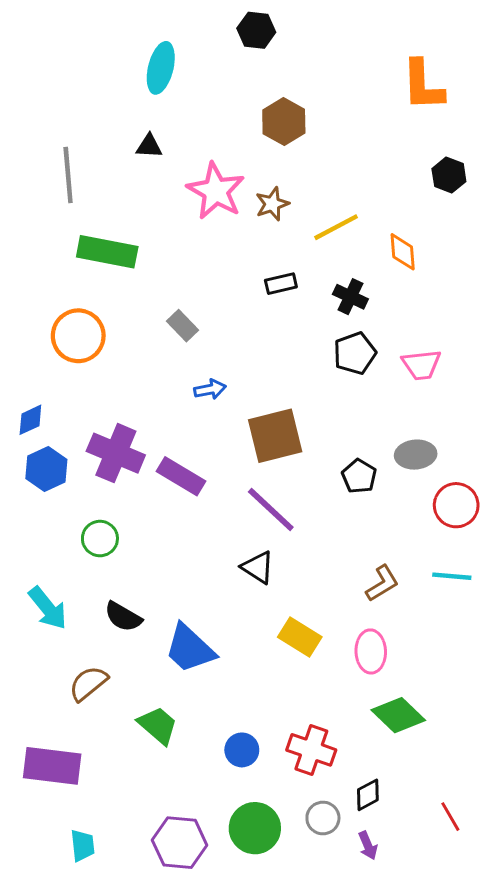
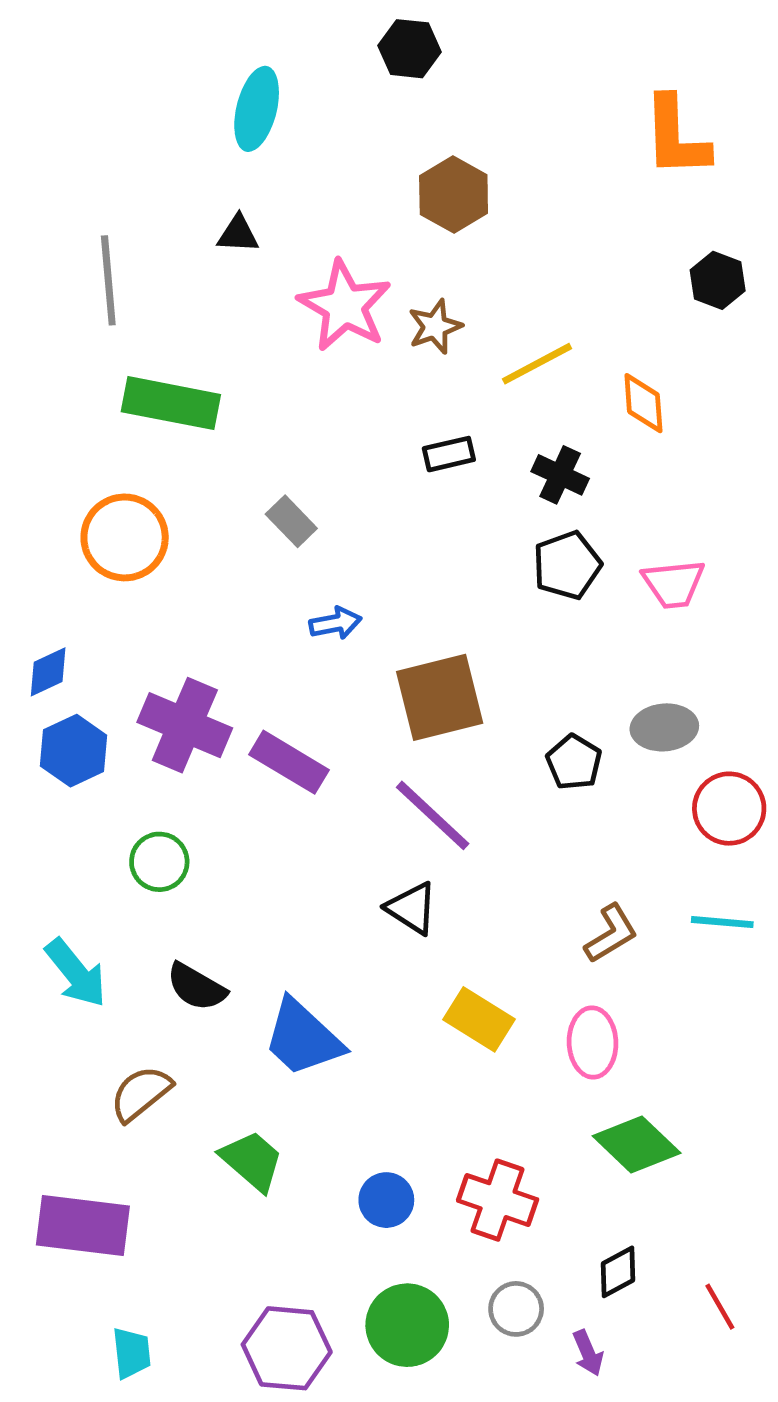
black diamond: (368, 795) -> (618, 1272), moved

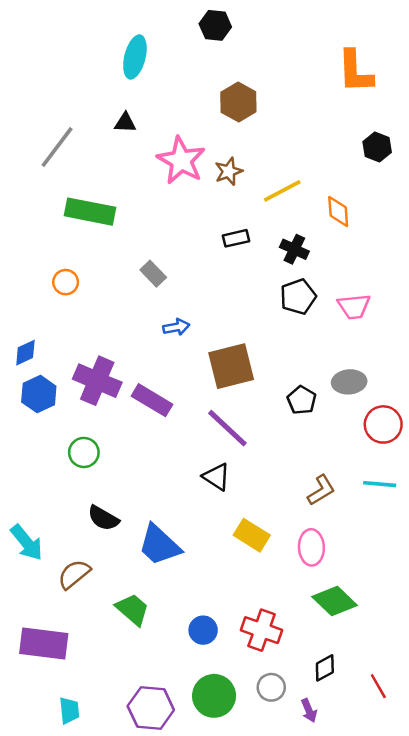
gray line: (108, 280) -> (57, 147), turned 42
orange circle: (125, 537) -> (66, 282), size x0.6
cyan arrow: (76, 973) -> (27, 543), moved

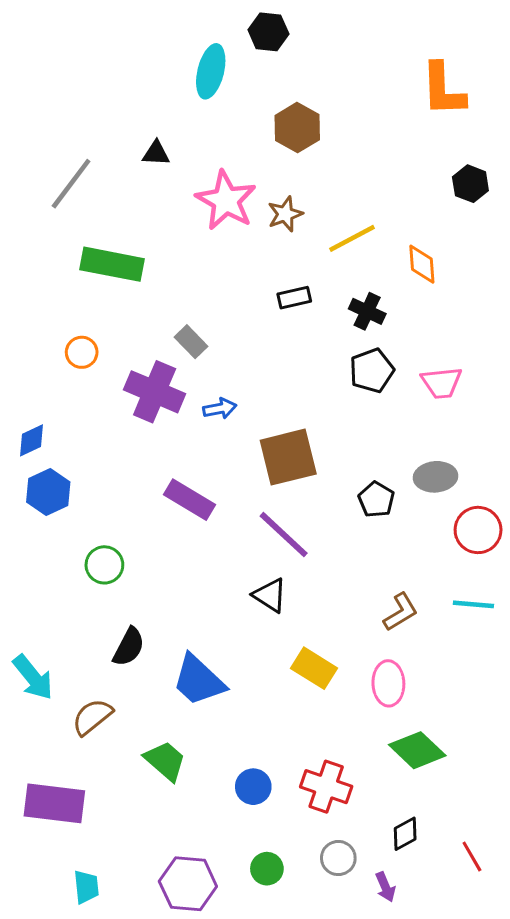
cyan ellipse: (135, 57) -> (211, 71), moved
purple cross: (97, 381) -> (155, 392), moved
black semicircle: (103, 518) -> (129, 647), turned -92
green circle: (214, 696) -> (267, 869), size x0.6

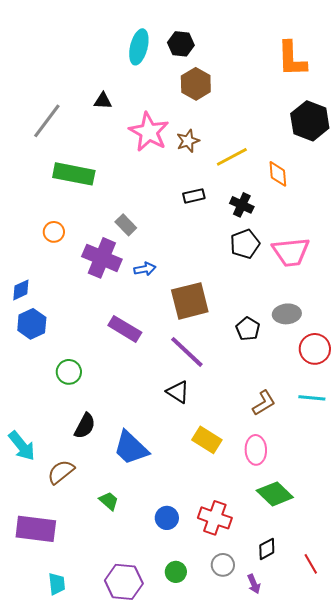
black hexagon: (268, 32) -> (181, 44), moved
black hexagon: (470, 184) -> (310, 121), size x1.6
pink trapezoid: (442, 383) -> (291, 252), size x1.4
green trapezoid: (165, 761) -> (109, 501), size x0.7

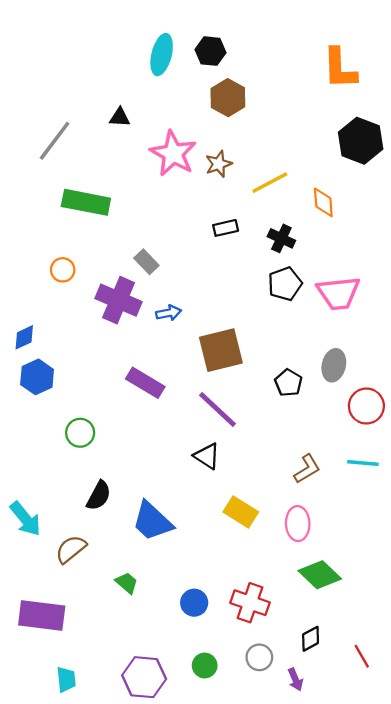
gray ellipse: (287, 314) -> (334, 365), turned -72

